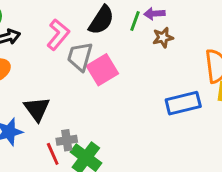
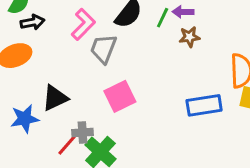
pink square: (102, 70) -> (120, 96), moved
black triangle: (37, 109) -> (55, 98), turned 36
red line: (53, 154) -> (67, 145), turned 60

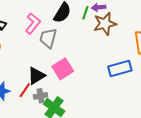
brown star: (189, 37) -> (105, 24), size x1.6
black triangle: (55, 98) -> (36, 76), moved
red line: (67, 145) -> (25, 90), moved

